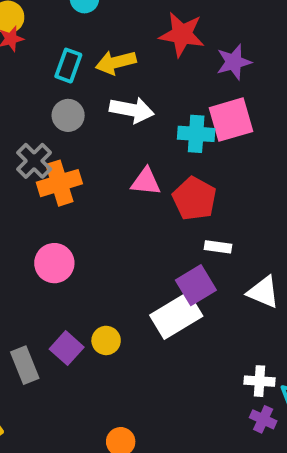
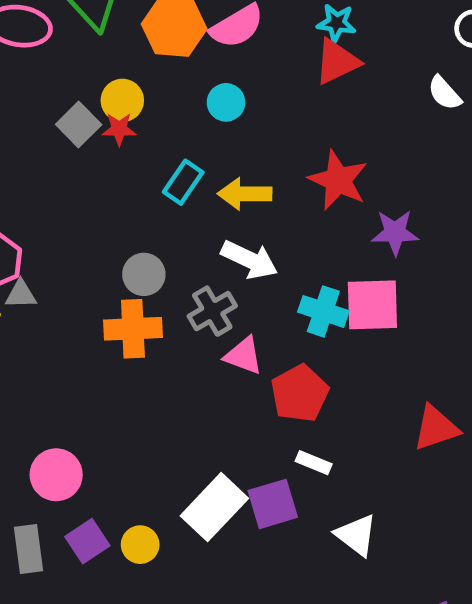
gray circle: (68, 115) -> (144, 274), moved
gray cross: (34, 161) -> (212, 311), moved
pink circle: (54, 263) -> (56, 475), moved
white rectangle: (176, 316) -> (214, 507), moved, turned -30

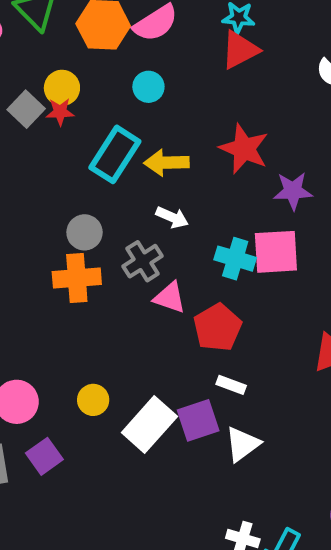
cyan rectangle: (183, 182) -> (115, 154), size x1.5
white arrow: (249, 260) -> (172, 217), size x0.7
white triangle: (356, 535) -> (242, 444), moved, turned 48
yellow circle: (140, 545) -> (93, 400), moved

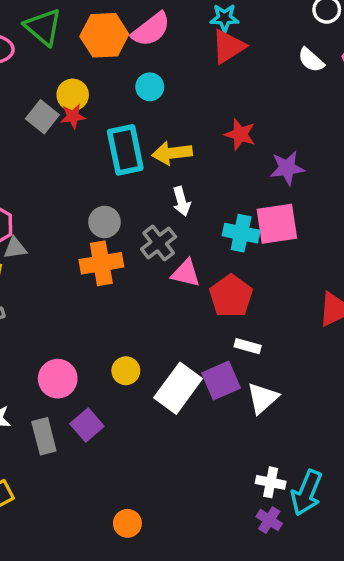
red star: (244, 149) -> (240, 134), size x0.7
cyan rectangle: (115, 154) -> (125, 150), turned -39
white arrow: (172, 217) -> (181, 201), turned 56

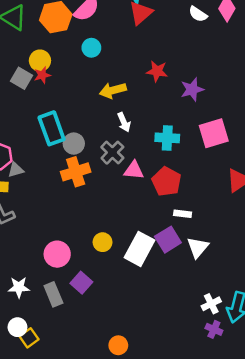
cyan rectangle: (125, 150) -> (52, 128), moved
pink square: (277, 224) -> (214, 133), moved
white cross: (271, 482) -> (211, 304), turned -30

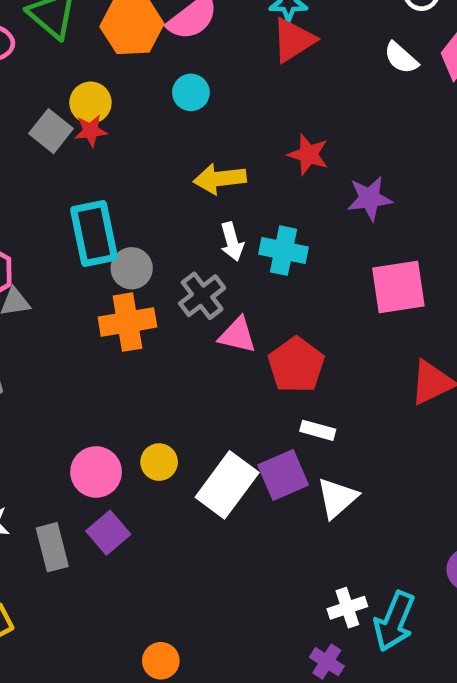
cyan cross: (167, 138) -> (283, 251), moved
pink circle: (57, 254) -> (96, 472), moved
purple cross: (214, 329) -> (327, 662), moved

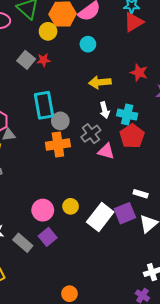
yellow circle: (90, 103) -> (48, 31), moved
red pentagon: (296, 365) -> (132, 136), moved
gray rectangle: (52, 547) -> (23, 243), turned -36

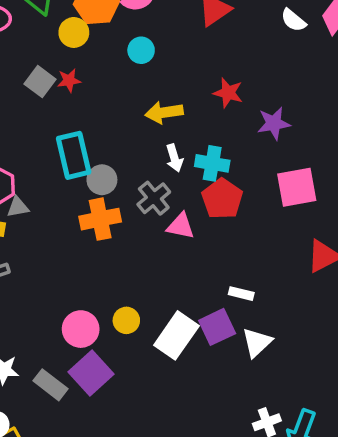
purple square: (48, 237) -> (91, 373), size x1.4

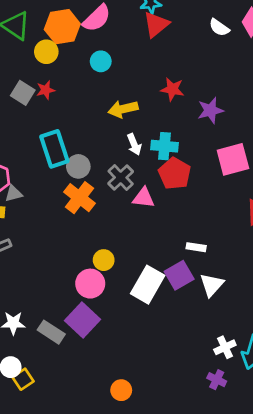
orange cross: (100, 219) -> (79, 198), turned -36
yellow circle: (126, 320) -> (104, 260), moved
pink circle: (81, 329) -> (90, 284), moved

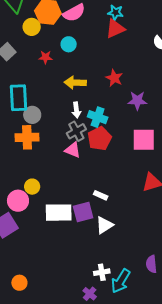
red star: (46, 90) -> (46, 57), moved
gray cross: (121, 177) -> (76, 131), moved
orange cross: (79, 198) -> (27, 137), turned 35
white rectangle: (148, 285) -> (59, 213), turned 44

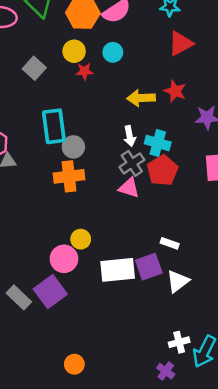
yellow circle: (32, 27) -> (74, 51), moved
red triangle: (115, 29) -> (181, 44), moved
yellow arrow: (75, 83) -> (141, 98), moved

